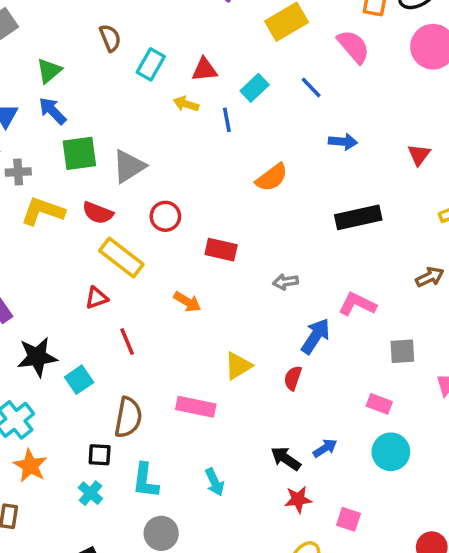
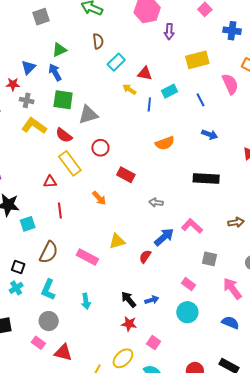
black square: (100, 455) -> (18, 267), moved

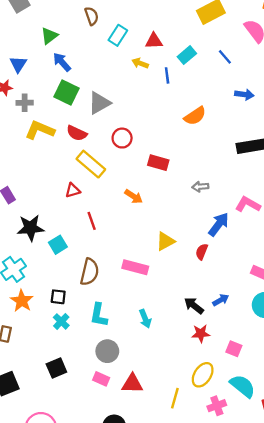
blue arrow: (55, 72) -> (62, 62), moved
green square: (63, 100) -> (67, 92), turned 30

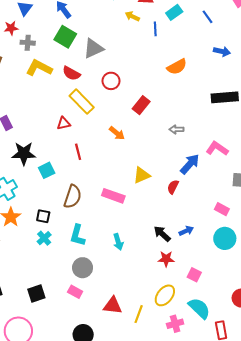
red rectangle: (158, 163) -> (141, 105), turned -72
black square: (56, 368) -> (36, 293), moved
red triangle: (132, 384) -> (113, 306), moved

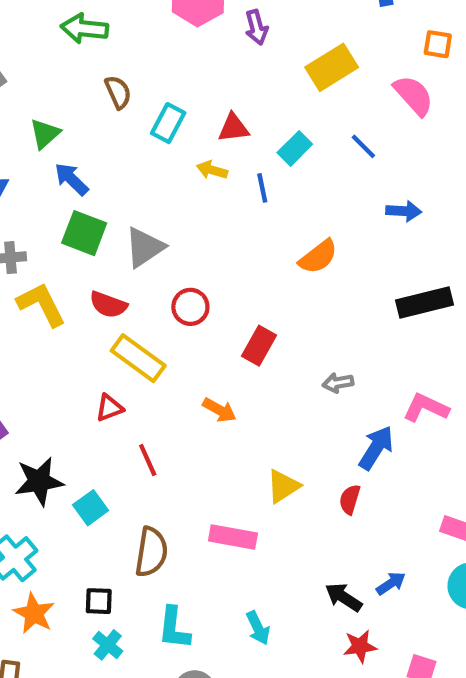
yellow L-shape: (39, 68) -> (41, 304), turned 45

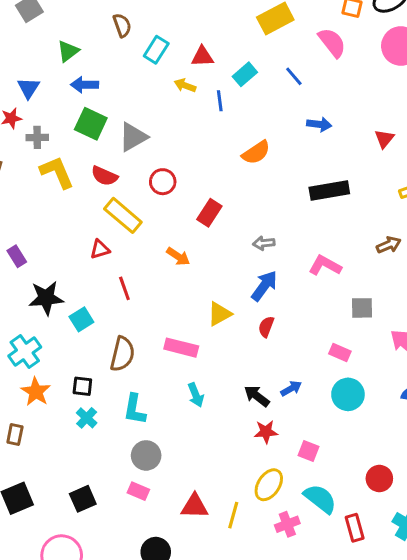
blue arrow: (71, 179) -> (85, 85), turned -48
blue arrow: (376, 448) -> (264, 286), moved
cyan arrow: (258, 628) -> (196, 395), moved

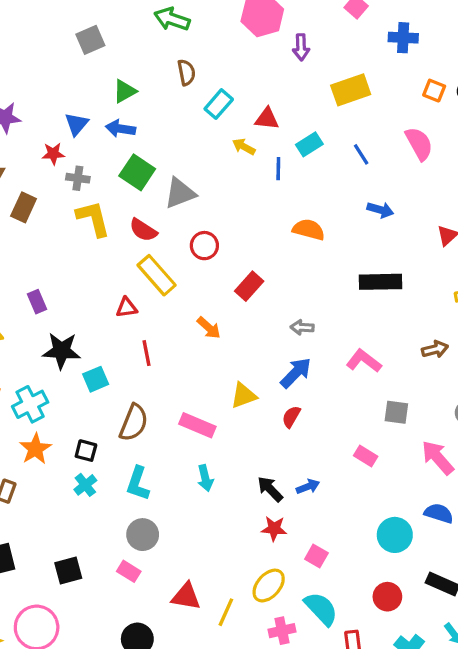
pink semicircle: (332, 43) -> (419, 144), moved
blue arrow: (85, 85) -> (120, 129), moved
orange semicircle: (256, 153) -> (309, 230), turned -140
cyan circle: (348, 394) -> (395, 535), moved

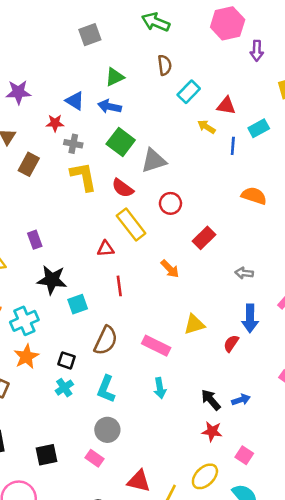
blue triangle: (77, 124) -> (75, 101), turned -42
blue arrow: (296, 373) -> (250, 318), moved, turned 132

